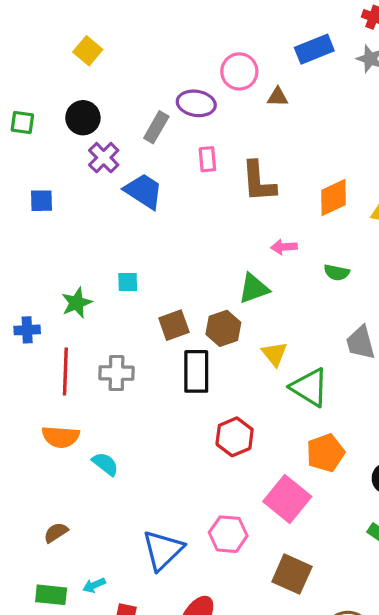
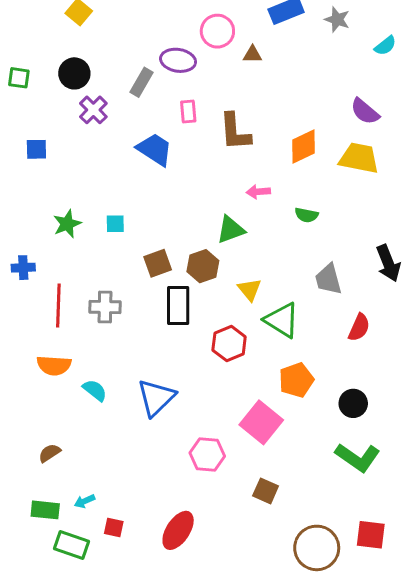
blue trapezoid: (144, 191) -> (155, 149), moved
green star: (77, 303) -> (67, 224), moved
red hexagon: (235, 437) -> (229, 344), moved
blue triangle: (163, 550) -> (156, 398), moved
brown square: (292, 574) -> (266, 491), size x0.7

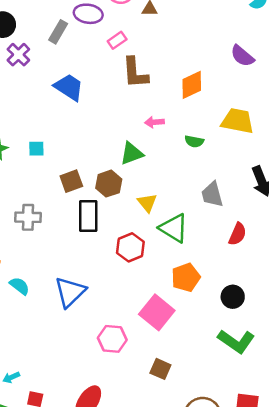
pink rectangle: (188, 111) -> (117, 40), moved, turned 60
yellow trapezoid: (359, 158) -> (238, 121), moved

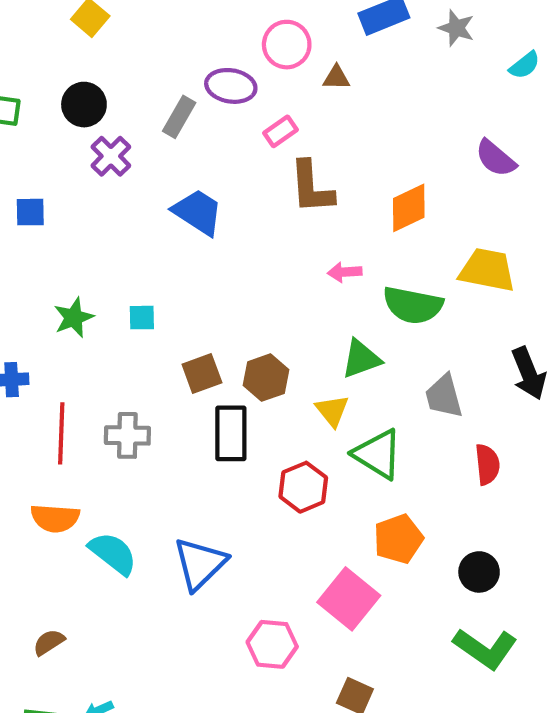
green semicircle: (194, 141) -> (413, 305), size x1.8
green triangle: (132, 153) -> (361, 359), moved
red semicircle: (238, 234) -> (487, 464), turned -30
cyan semicircle: (20, 286) -> (113, 553), size x1.4

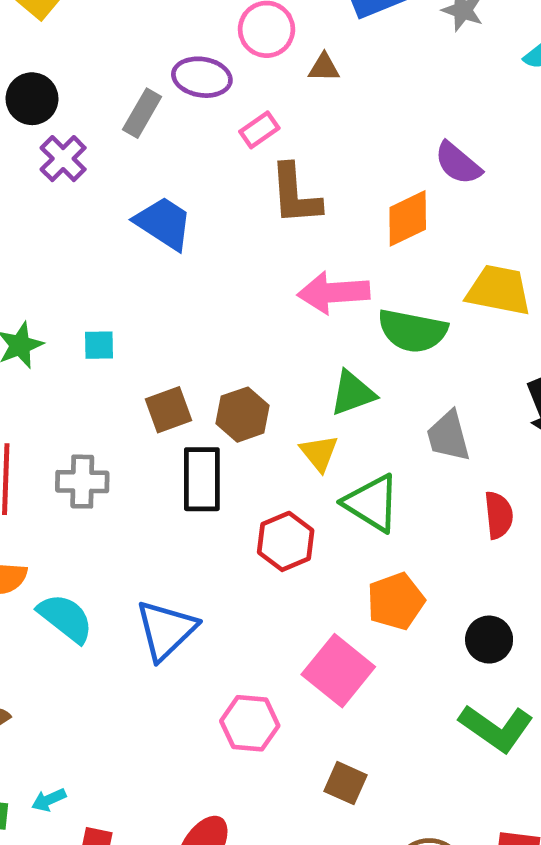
purple semicircle: (496, 158) -> (458, 163), moved
pink arrow: (345, 272) -> (334, 293), size x1.8

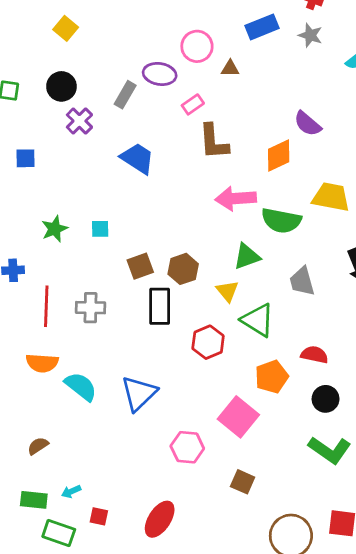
red semicircle: (499, 515) -> (314, 355), moved, turned -72

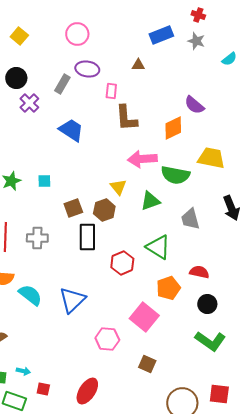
pink circle: (197, 46) -> (77, 34), moved
pink rectangle: (193, 104) -> (111, 91), turned -49
yellow triangle: (227, 291) -> (118, 187), moved
cyan arrow: (71, 491) -> (23, 371), turned -144

